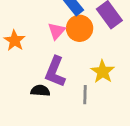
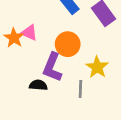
orange circle: (80, 28) -> (68, 44), moved
pink triangle: (57, 31) -> (29, 33), moved, turned -48

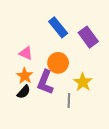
orange star: (14, 38) -> (25, 76), moved
black semicircle: (38, 85) -> (24, 92), moved, turned 128

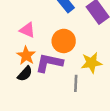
purple L-shape: (45, 82) -> (49, 63), turned 80
yellow star: (83, 82) -> (91, 63), turned 30

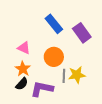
purple L-shape: (49, 63) -> (42, 89), moved
gray line: (76, 83) -> (64, 76), moved

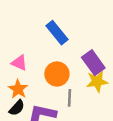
purple rectangle: (82, 33) -> (93, 63), moved
yellow star: (77, 75) -> (97, 82), moved

